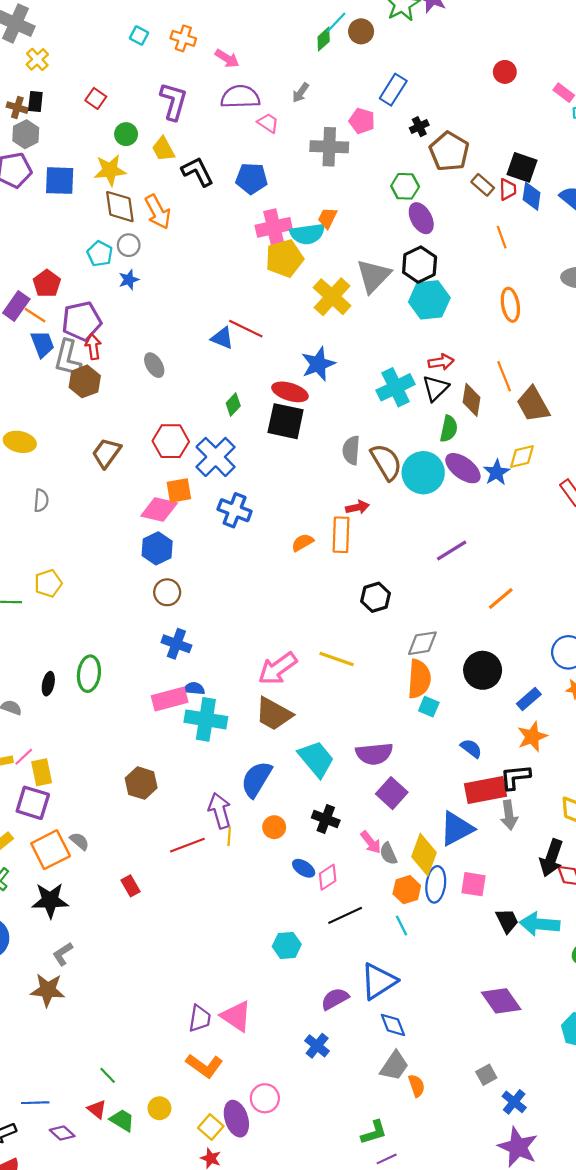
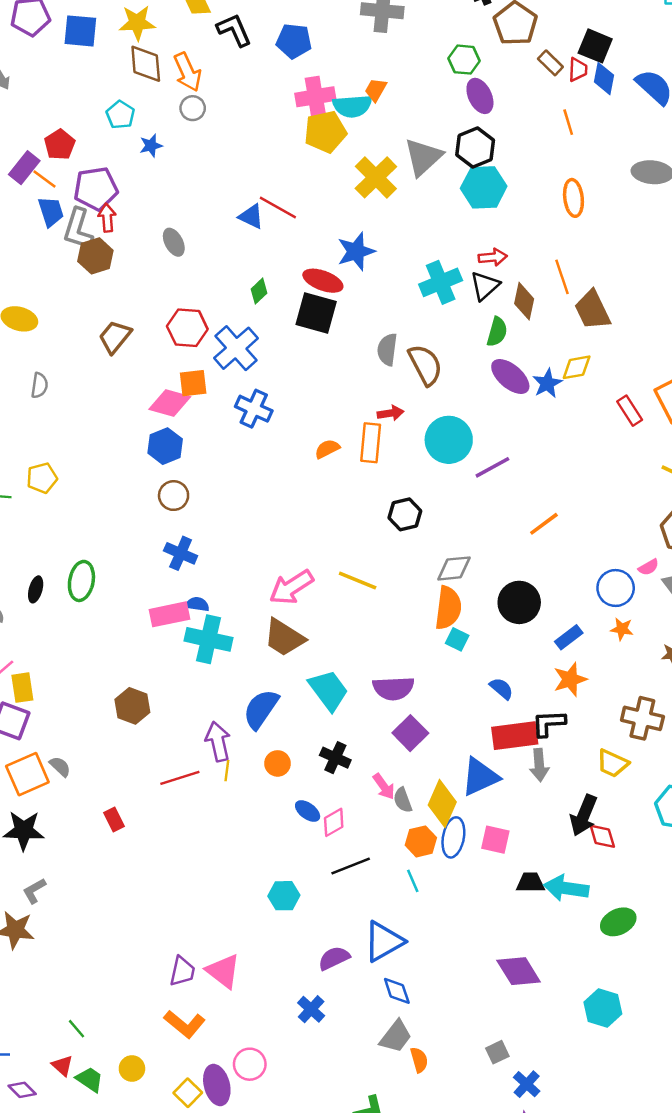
gray circle: (129, 245) -> (193, 108), moved
cyan circle: (423, 473) -> (449, 440), moved
black trapezoid: (507, 921) -> (530, 883), turned -68

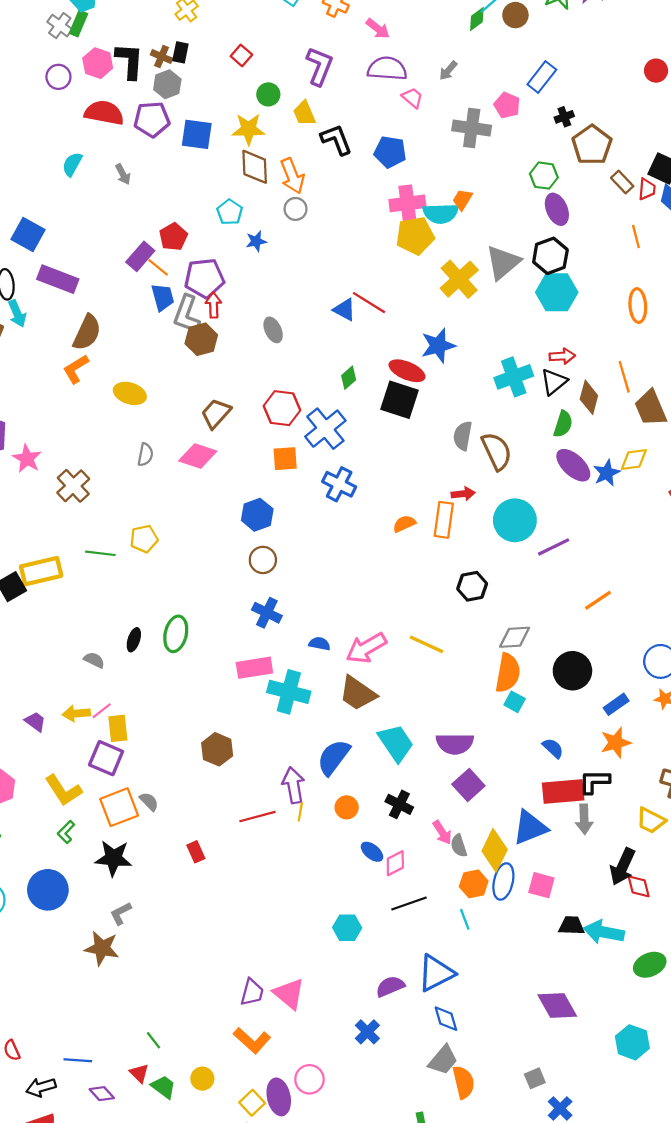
pink diamond: (170, 403) -> (198, 456), moved
blue semicircle: (197, 604) -> (319, 644), moved
orange semicircle: (419, 1060) -> (463, 1082), size x1.4

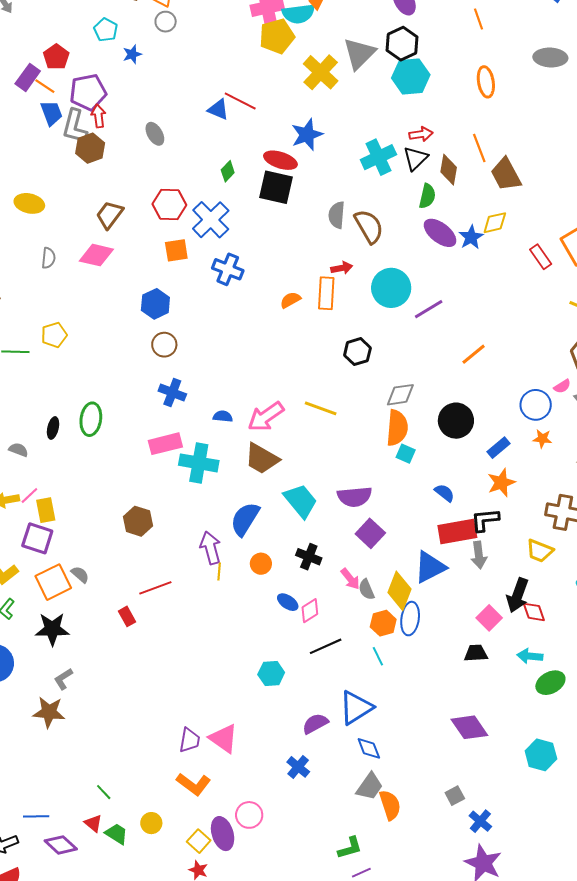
red line: (257, 817) -> (155, 588), moved
pink square: (541, 885) -> (489, 618), moved, turned 35
cyan arrow: (604, 932) -> (530, 656), moved, size x0.7
purple diamond: (102, 1094) -> (61, 845), size x1.4

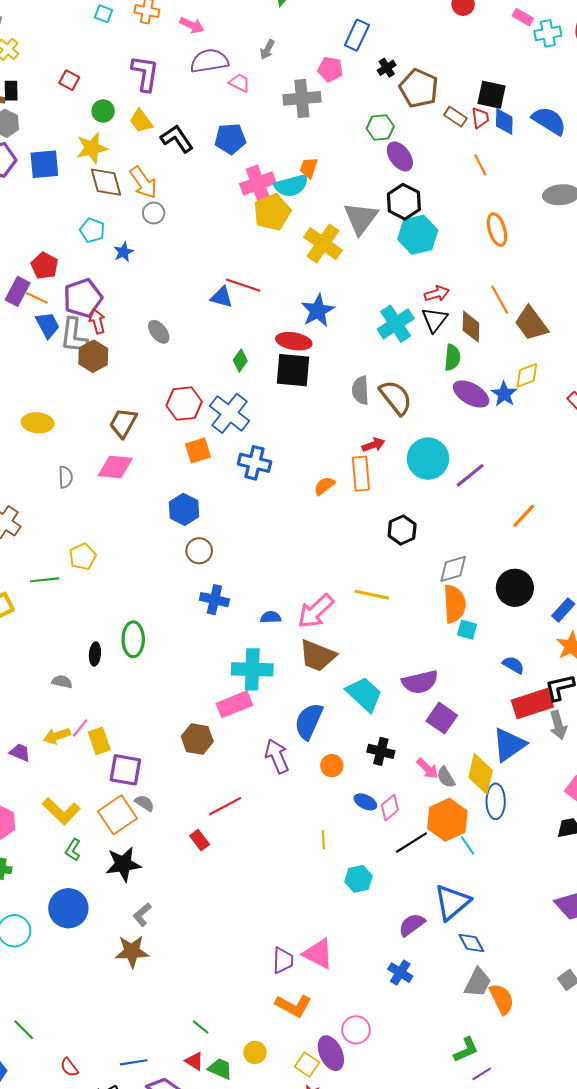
pink rectangle: (165, 444) -> (234, 704), moved
purple square: (37, 538) -> (125, 770), moved
yellow line: (219, 572) -> (323, 840), moved
orange hexagon: (383, 623) -> (447, 820), moved, size x1.5

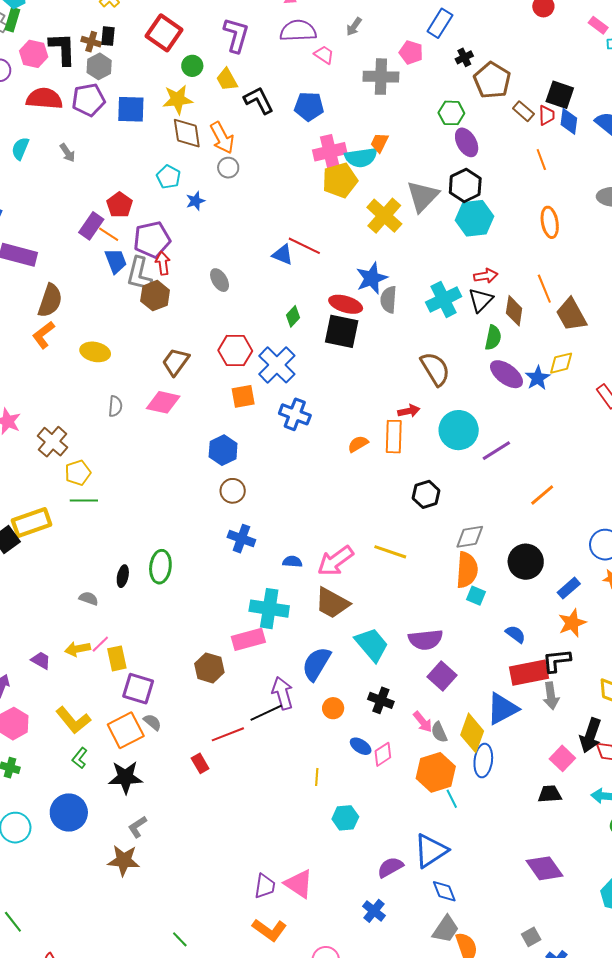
red square: (69, 80) -> (164, 33), size x1.8
gray semicircle: (360, 390) -> (388, 300), moved
yellow pentagon: (83, 557) -> (78, 473), moved
black line: (411, 843) -> (266, 713), moved

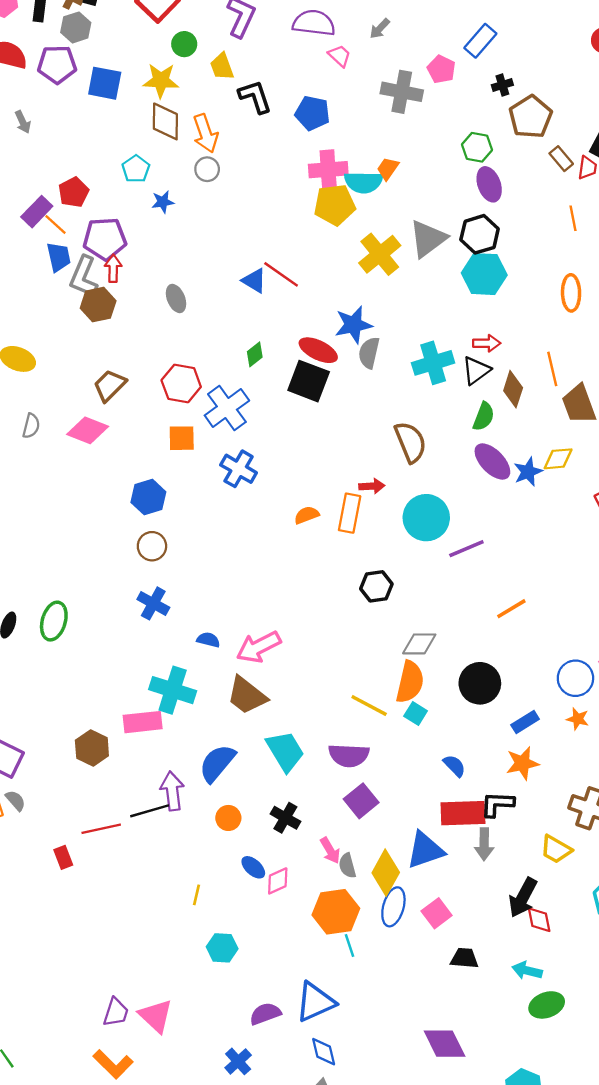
yellow line: (390, 552) -> (369, 706), moved
pink square: (562, 758) -> (437, 913), moved

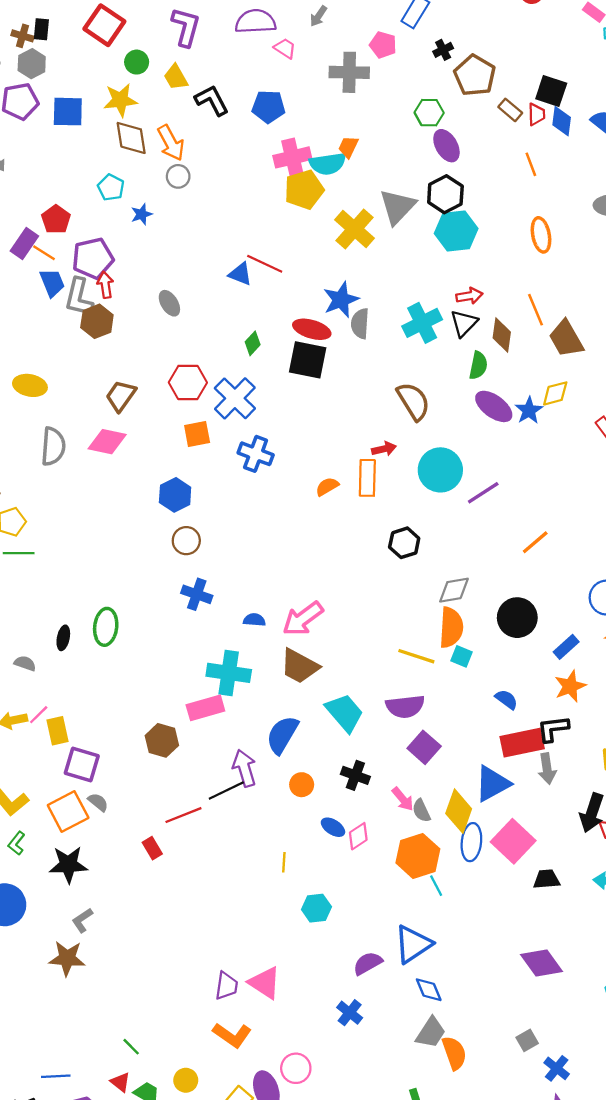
gray semicircle: (31, 426) -> (53, 446), size x1.6
pink square: (437, 913) -> (513, 841), size x1.5

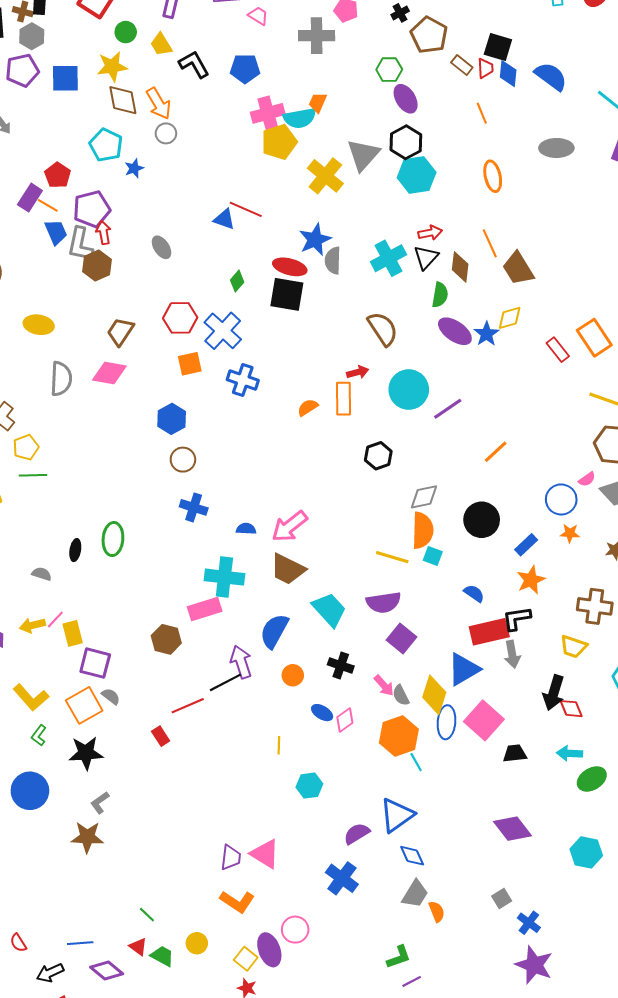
cyan pentagon: (111, 187) -> (106, 145), size x1.4
blue cross: (350, 1013) -> (342, 878), size x1.4
orange semicircle: (454, 1053) -> (437, 912), size x0.7

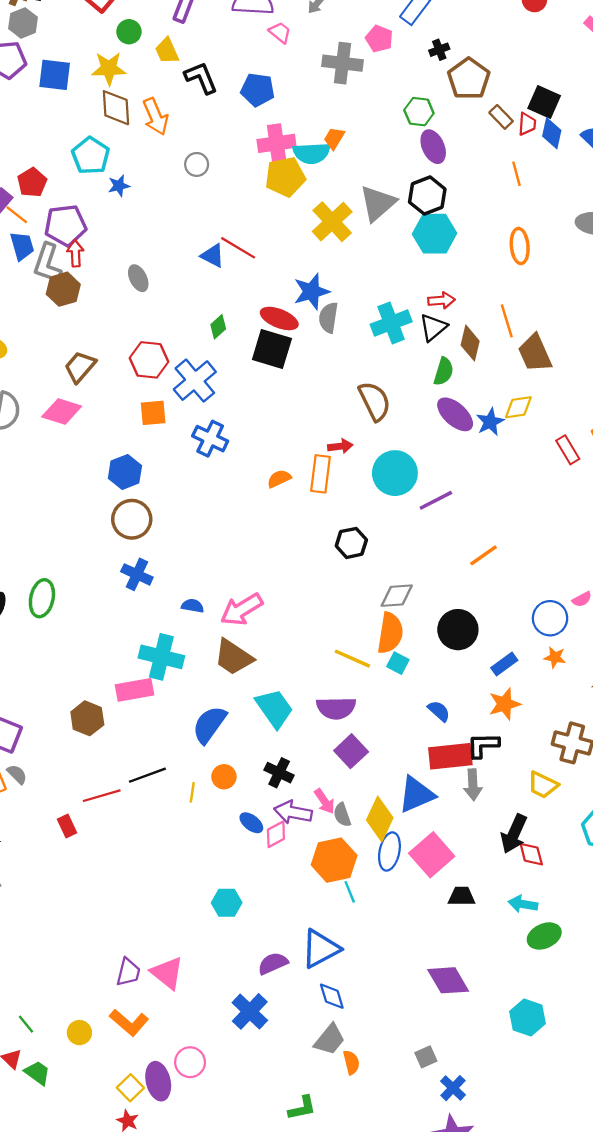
gray circle: (166, 133) -> (197, 164), moved
brown circle: (183, 460) -> (132, 519), size x1.4
purple arrow: (241, 662) -> (293, 812), moved, turned -68
yellow line: (279, 745) -> (192, 792), moved
yellow circle: (197, 943) -> (79, 1033), moved

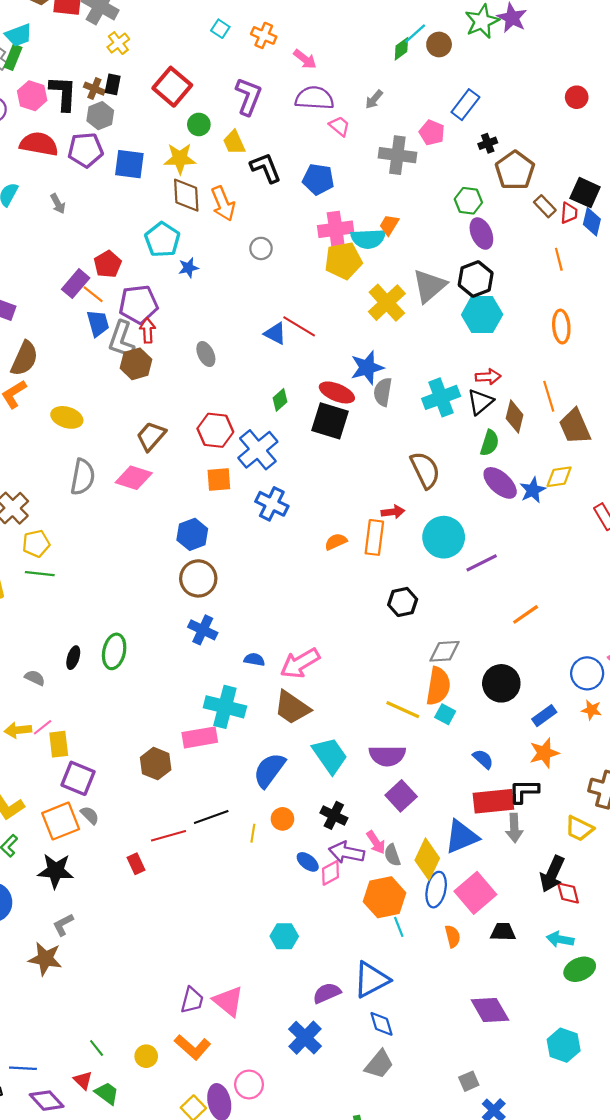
orange semicircle: (351, 1062) -> (453, 936), moved

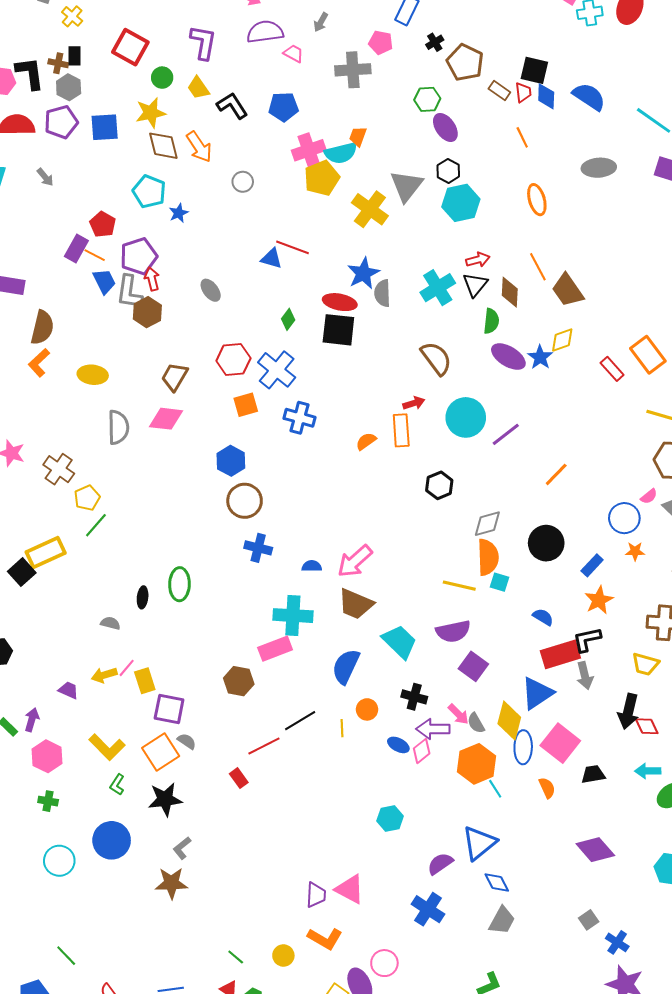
black hexagon: (476, 279) -> (448, 171), size x0.7
green line: (40, 574) -> (96, 525), turned -44

